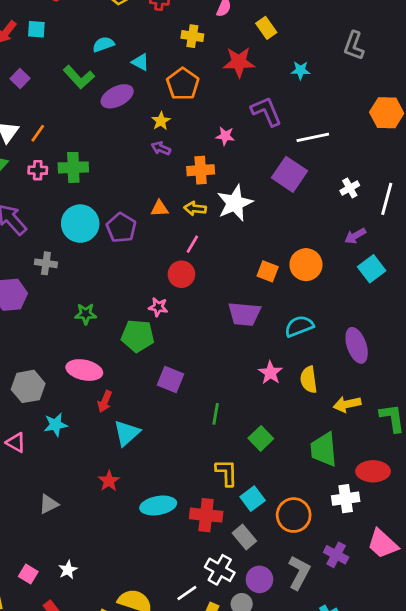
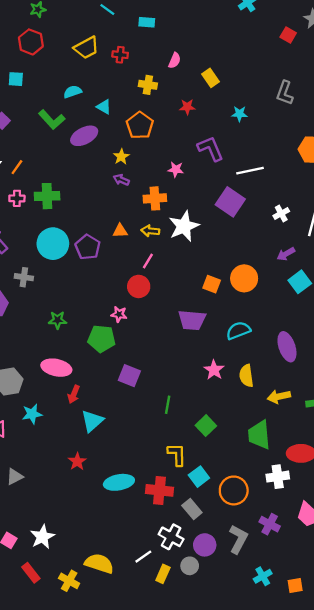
red star: (239, 62) -> (187, 107), size x0.6
gray triangle: (49, 504) -> (15, 477), moved
white star: (68, 570) -> (42, 537), size x1.5

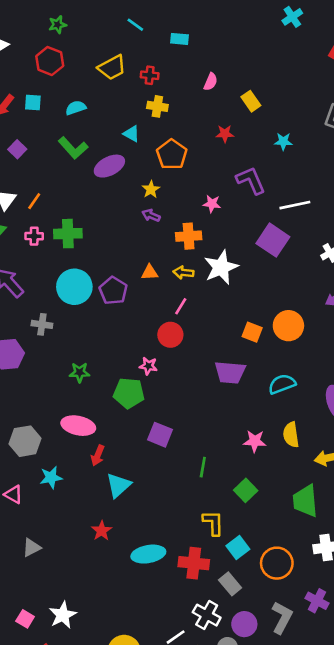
yellow cross: (148, 85) -> (157, 106), moved
cyan semicircle: (73, 92) -> (76, 108), moved
pink star: (214, 370) -> (255, 441), moved, turned -30

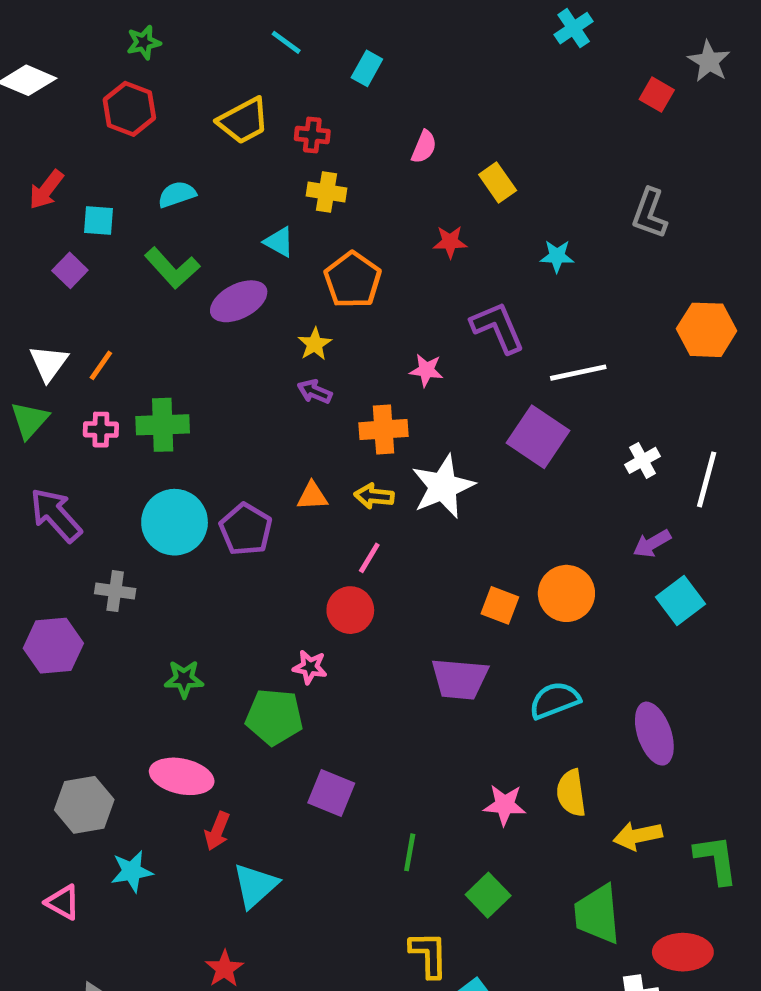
cyan rectangle: (179, 39) -> (367, 68), turned -66
cyan square: (33, 103) -> (98, 220), moved

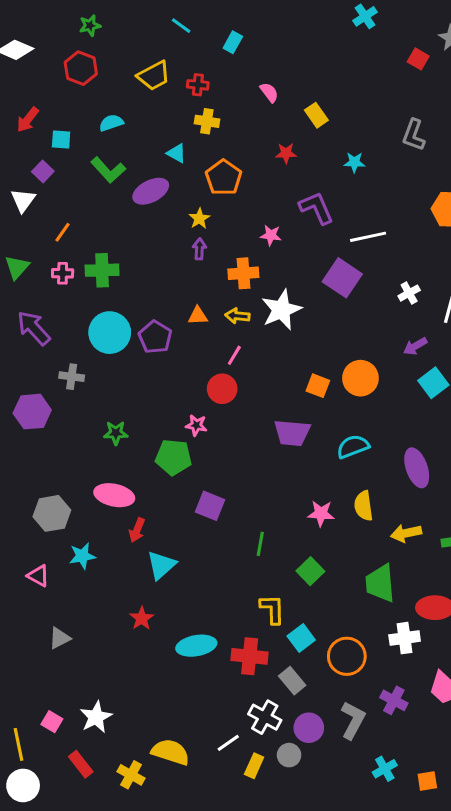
pink semicircle: (424, 147) -> (269, 92), turned -60
white triangle: (49, 363) -> (23, 200), moved
purple arrow: (315, 392) -> (199, 249), turned 70

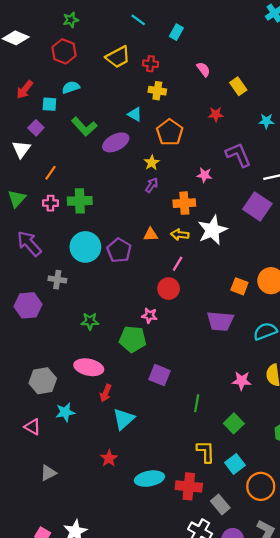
cyan semicircle: (111, 123) -> (71, 87), moved
purple arrow: (199, 249) -> (152, 185), turned 32
cyan square: (301, 638) -> (235, 464), moved

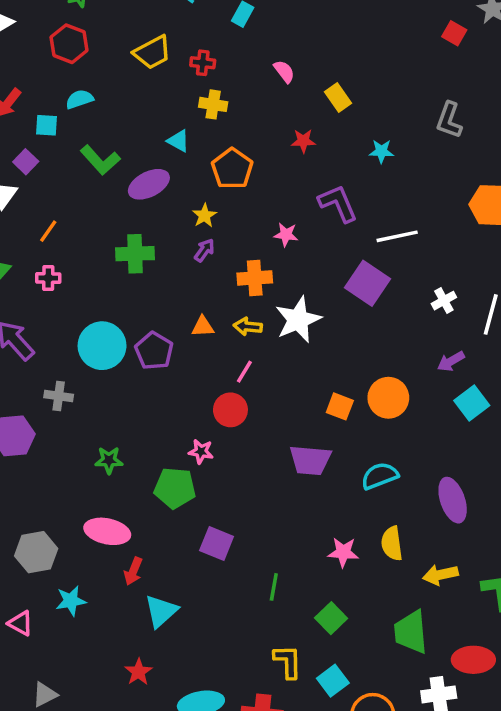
green cross: (80, 201) -> (135, 254), moved

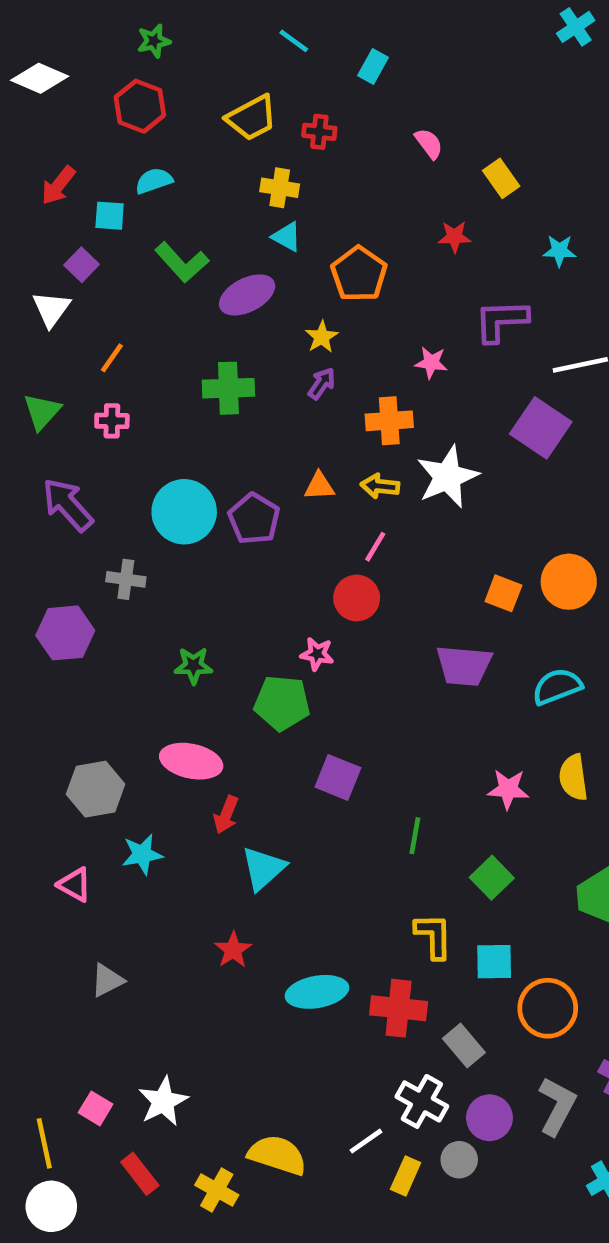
yellow cross: (213, 104) -> (280, 188), moved
purple L-shape: (338, 203) -> (501, 321), turned -69
cyan square: (333, 681) -> (494, 962), turned 36

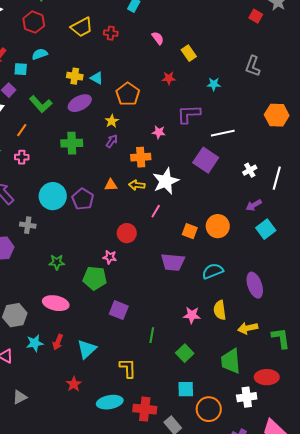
yellow cross: (280, 188) -> (75, 76), moved
green L-shape: (182, 262) -> (41, 104), moved
pink line: (375, 547) -> (156, 211), moved
red arrow: (226, 815) -> (58, 342), moved
yellow L-shape: (434, 936) -> (128, 368), moved

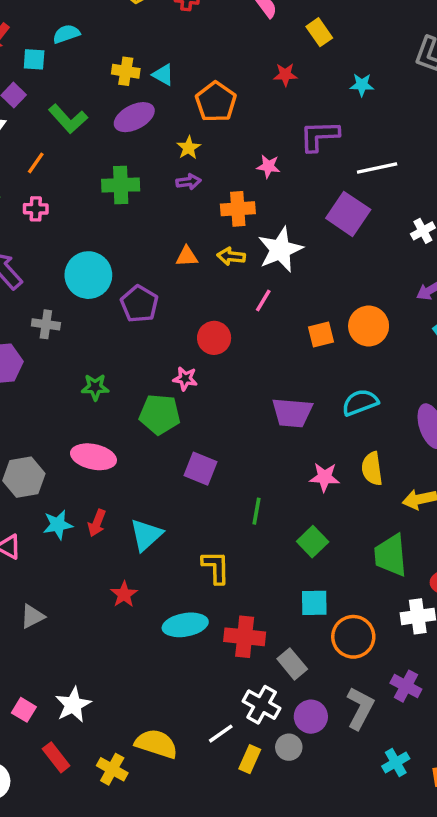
purple arrow: (112, 141) -> (189, 182), turned 48
purple pentagon: (83, 199) -> (139, 304), moved
orange square: (190, 231) -> (321, 334), turned -35
purple trapezoid: (173, 262) -> (292, 413), moved

